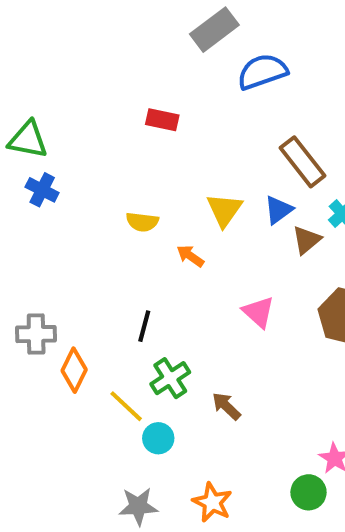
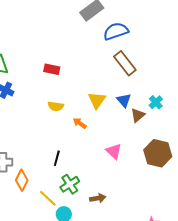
red rectangle: (162, 120) -> (52, 69), moved
brown rectangle: (302, 162) -> (125, 63), moved
blue triangle: (278, 210) -> (124, 100), turned -35
brown arrow: (226, 406) -> (98, 198), turned 126

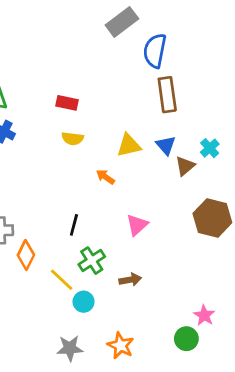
blue semicircle: (116, 31) -> (155, 51), turned -60
brown rectangle: (125, 63) -> (167, 95), turned 30
yellow triangle: (97, 100) -> (129, 145), turned 42
yellow semicircle: (56, 106) -> (73, 138), moved
pink triangle: (114, 151) -> (137, 225), moved, turned 36

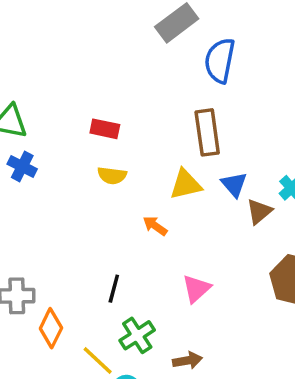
brown rectangle: (167, 95) -> (207, 132), moved

